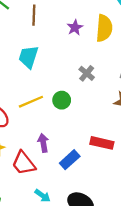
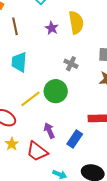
green circle: (62, 100) -> (56, 91), size x1.5

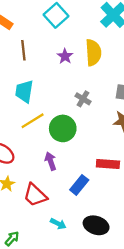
yellow line: (31, 99) -> (33, 121), moved
purple arrow: (49, 130) -> (51, 161), moved

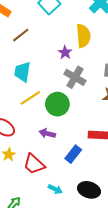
brown line: (23, 50) -> (21, 35), turned 60
purple star: (65, 56) -> (65, 52), moved
gray cross: (83, 99) -> (75, 77), size x1.5
purple arrow: (51, 161) -> (47, 133), turned -56

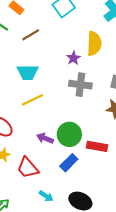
cyan trapezoid: (22, 72) -> (28, 72), turned -105
gray cross: (75, 77) -> (80, 85), turned -30
green circle: (57, 104) -> (69, 134), moved

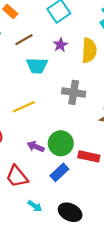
purple star: (73, 58) -> (60, 45), moved
cyan trapezoid: (28, 72) -> (37, 66), moved

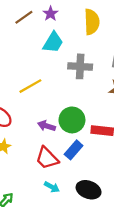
purple star: (60, 45) -> (50, 14), moved
cyan trapezoid: (37, 66) -> (53, 42), moved, turned -55
red trapezoid: (17, 176) -> (47, 158), moved

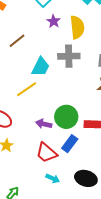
purple star: (50, 14) -> (54, 21), moved
brown line: (24, 17) -> (17, 41), moved
cyan trapezoid: (53, 42) -> (41, 67), moved
gray cross: (80, 66) -> (69, 56), moved

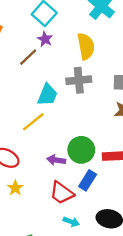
purple star: (54, 21) -> (45, 39), moved
brown line: (17, 41) -> (28, 57), moved

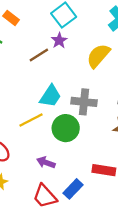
yellow semicircle: (86, 46) -> (98, 56), turned -140
gray cross: (79, 80) -> (84, 102), moved
green circle: (81, 150) -> (66, 128), moved

